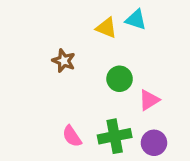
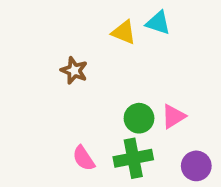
green circle: (120, 79) -> (139, 118), moved
purple circle: (154, 143) -> (196, 166), moved

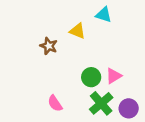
yellow triangle: (124, 32) -> (77, 31), moved
green cross: (133, 158) -> (101, 103), moved, turned -30

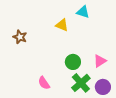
brown star: (49, 46) -> (20, 37), moved
pink triangle: (114, 76) -> (100, 61), moved

